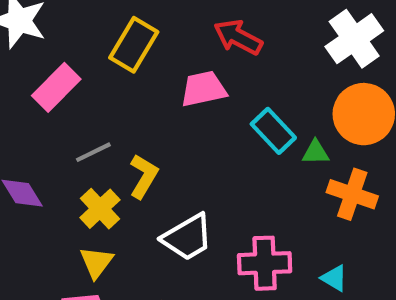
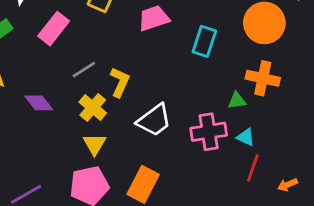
cyan rectangle: (273, 131) -> (204, 41), turned 68
green triangle: (316, 152) -> (237, 101), moved
cyan triangle: (334, 278) -> (246, 137), moved

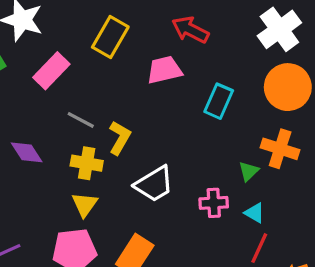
gray line: (84, 70) -> (81, 120), turned 55
green triangle: (237, 101) -> (249, 171), turned -42
yellow cross: (93, 107) -> (87, 163), turned -36
pink cross: (209, 132) -> (214, 203), size x0.7

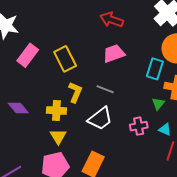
yellow rectangle: (110, 37) -> (65, 59), moved, turned -50
pink trapezoid: (164, 70) -> (114, 54), moved
cyan rectangle: (219, 101) -> (155, 69), moved
gray line: (81, 120) -> (105, 89), moved

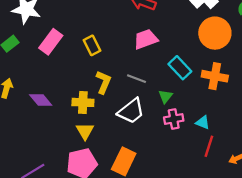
yellow rectangle: (65, 59) -> (92, 45), size x0.7
cyan rectangle: (155, 69) -> (180, 68), moved, turned -60
green triangle: (158, 104) -> (165, 96), moved

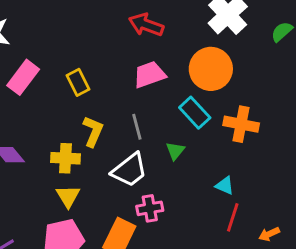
orange circle: (215, 33) -> (211, 69), moved
gray line: (136, 79) -> (137, 127), turned 54
pink cross: (174, 119) -> (150, 208), moved

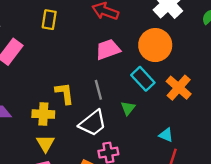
yellow rectangle: (78, 82) -> (49, 20), moved, turned 36
orange cross: (241, 124) -> (179, 88), turned 30
yellow L-shape: (93, 131) -> (65, 93), turned -30

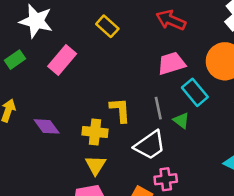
yellow rectangle: (49, 20) -> (107, 26), turned -60
cyan rectangle: (143, 79) -> (195, 92), moved
green triangle: (128, 108) -> (181, 120), moved, turned -35

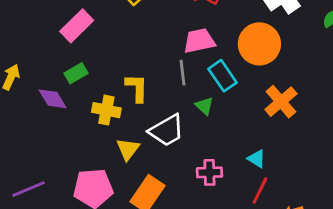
green rectangle: (15, 60) -> (76, 73), moved
gray line: (158, 108) -> (182, 73), moved
yellow triangle: (96, 165) -> (128, 149), moved
pink cross: (166, 179) -> (209, 172), moved

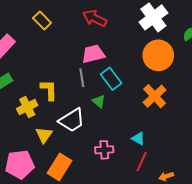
orange circle: (259, 44) -> (158, 55), moved
yellow cross: (106, 110) -> (27, 107), turned -36

